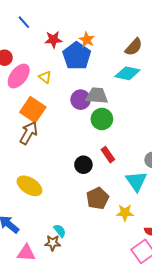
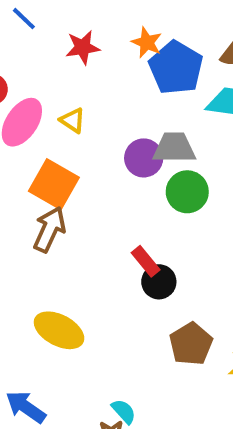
blue pentagon: (77, 56) -> (176, 68), moved
red rectangle: (108, 155) -> (146, 261), moved

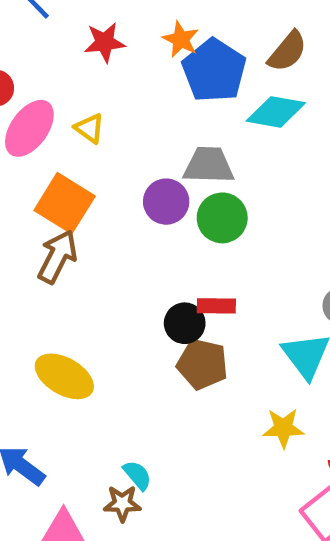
purple circle: (144, 158) -> (166, 202), moved
red rectangle: (146, 261) -> (216, 306), moved, turned -52
brown pentagon: (191, 344) -> (202, 364), moved, turned -30

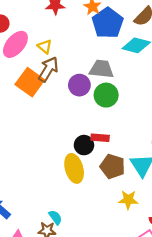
brown arrow: (57, 257) -> (48, 69), moved
brown pentagon: (202, 364) -> (113, 166), moved
yellow ellipse: (64, 376) -> (74, 168), moved, turned 40

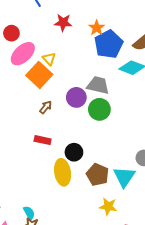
brown arrow: (48, 69) -> (46, 107), moved, size x0.6
orange square: (30, 82) -> (39, 75), moved
red rectangle: (100, 138) -> (43, 140), moved
cyan semicircle: (55, 217) -> (29, 213), moved

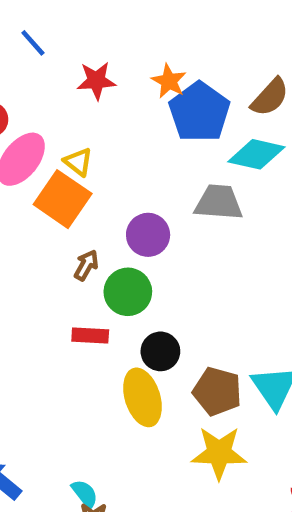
gray trapezoid: (98, 85) -> (219, 202), moved
green circle: (99, 109) -> (128, 292), moved
yellow star: (108, 206) -> (219, 453), moved, size x1.4

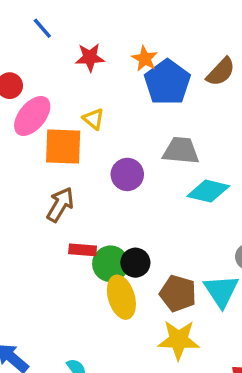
cyan diamond: (256, 154) -> (208, 191), moved
yellow triangle: (78, 162) -> (94, 119), moved
orange square: (63, 199) -> (63, 147), turned -33
brown arrow: (86, 265) -> (60, 205), moved, size x1.5
green circle: (128, 292) -> (110, 264), moved

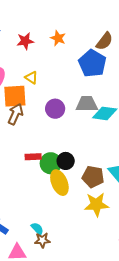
blue pentagon: (167, 82) -> (92, 63), moved
gray trapezoid: (181, 151) -> (87, 104), moved
brown arrow: (60, 205) -> (15, 114), moved

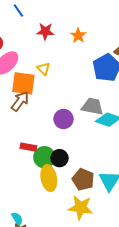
purple circle: (55, 109) -> (63, 119), moved

